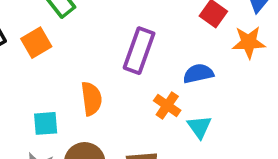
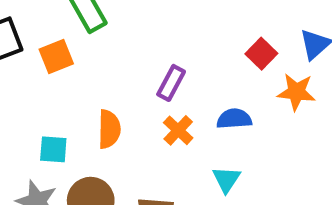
purple rectangle: (139, 51) -> (171, 83), size x0.7
orange cross: (167, 105) -> (178, 130), moved

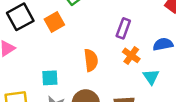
cyan square: (53, 149) -> (50, 78), moved
cyan triangle: (226, 179) -> (151, 77), moved

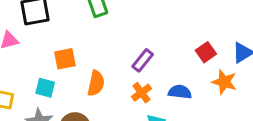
orange square: (54, 22) -> (65, 59), moved

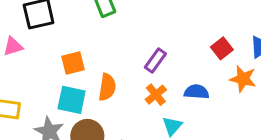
cyan square: (45, 88) -> (72, 100), moved, size x1.4

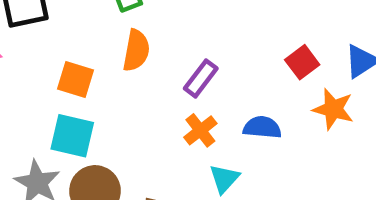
orange square: (73, 63) -> (75, 80), turned 30
orange semicircle: (107, 87) -> (136, 50), moved

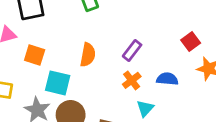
orange semicircle: (136, 50) -> (88, 55), moved
orange square: (75, 80) -> (35, 55), moved

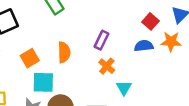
orange square: (35, 55) -> (30, 58), moved, turned -36
blue semicircle: (167, 79) -> (144, 46), moved

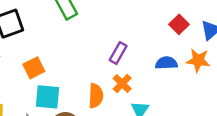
red square: (151, 21) -> (179, 24), moved
orange semicircle: (64, 52) -> (96, 96), moved

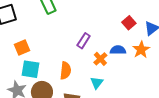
orange star: (198, 60) -> (141, 50), turned 30
orange cross: (122, 83) -> (100, 59), moved

